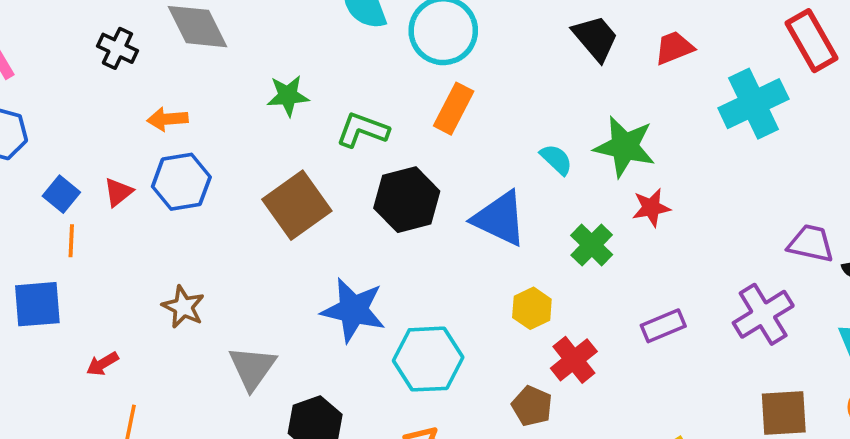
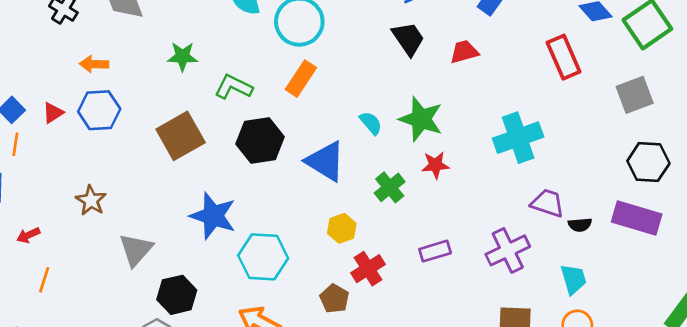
cyan cross: (753, 104) -> (518, 138), moved

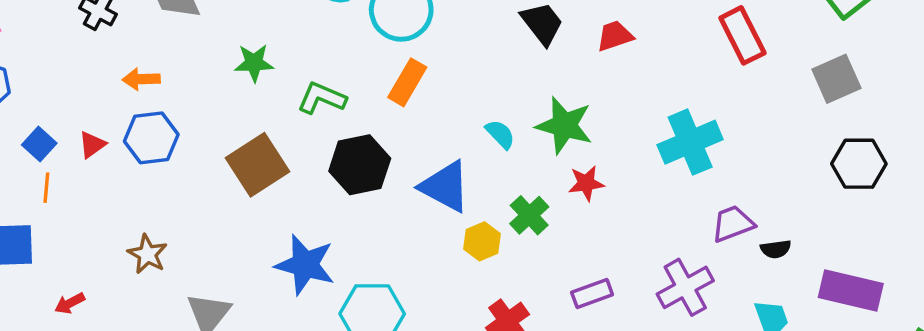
purple trapezoid: (548, 203) -> (733, 224), turned -36
purple rectangle: (637, 218) -> (851, 290), moved
yellow hexagon: (342, 228) -> (482, 241), moved

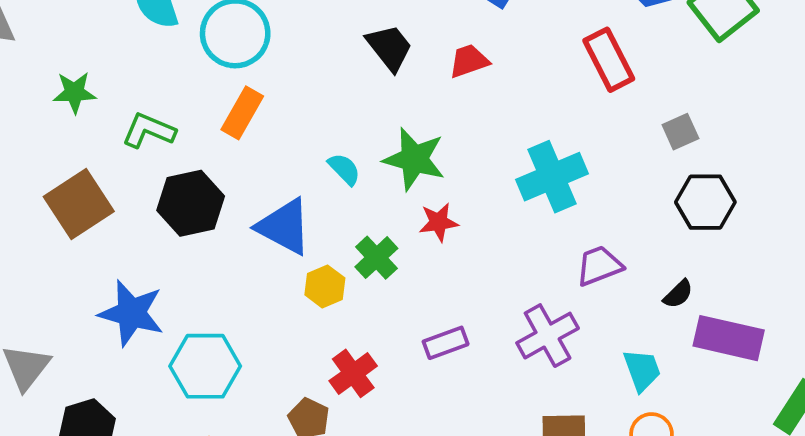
gray square: (836, 79) -> (680, 132), moved, size x0.7
black hexagon: (859, 164) -> (705, 202), moved
black semicircle: (776, 249) -> (678, 294), moved, turned -36

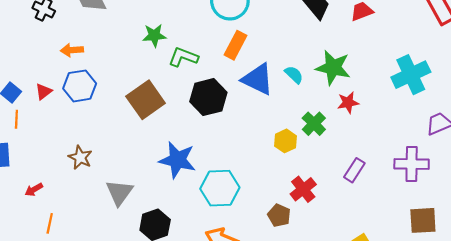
green star: (74, 92) -> (154, 35), moved
blue triangle: (284, 227) -> (258, 79), moved
purple cross: (548, 336) -> (412, 164), turned 32
purple rectangle: (446, 343) -> (354, 170), turned -35

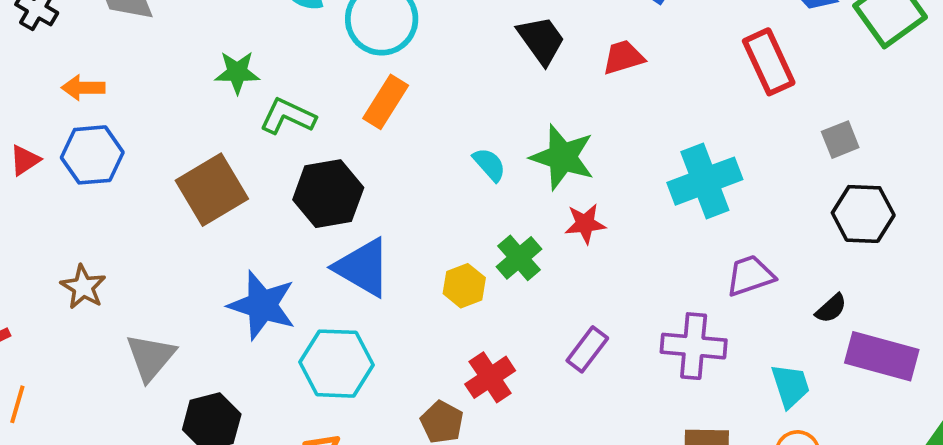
blue triangle: (258, 79) -> (363, 267), moved

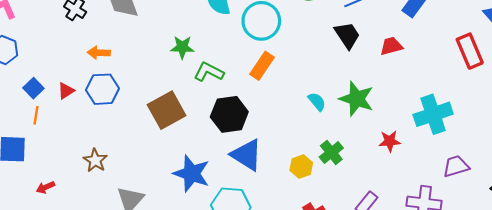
red star: (585, 224) -> (390, 141), moved

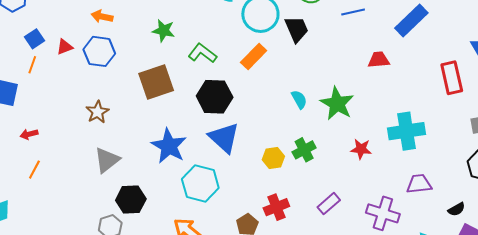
black trapezoid: (347, 35) -> (297, 29), moved
green star: (182, 47) -> (164, 31), moved
brown star: (95, 160) -> (98, 112), moved

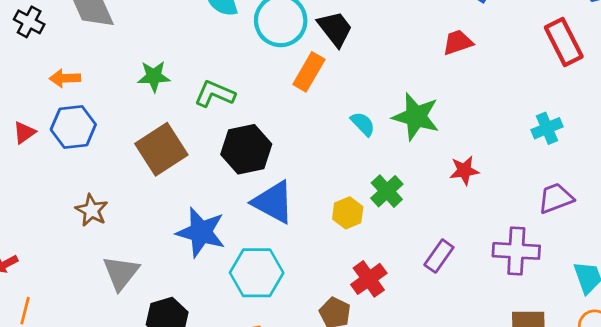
orange rectangle: (254, 56) -> (309, 72), moved
cyan cross: (406, 131) -> (547, 128), moved, size x0.6

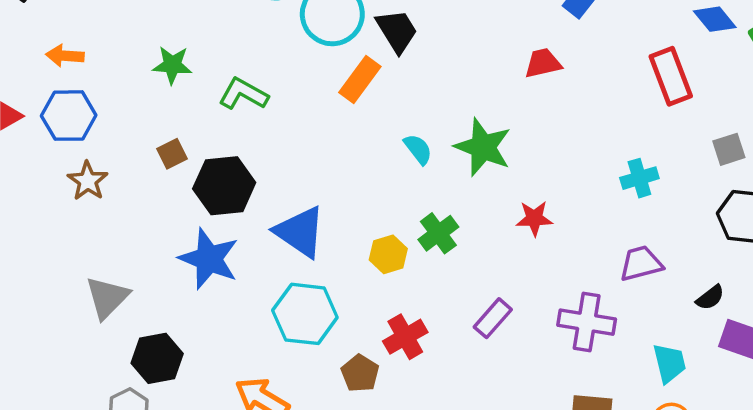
brown square: (161, 149) -> (172, 154), size x0.5
black hexagon: (246, 149) -> (224, 186), moved
brown star: (92, 210) -> (88, 181), moved
cyan hexagon: (257, 273) -> (305, 314), moved

